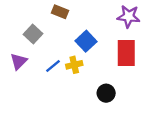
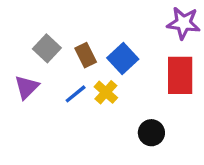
brown rectangle: (60, 12) -> (86, 55), moved, turned 42
yellow cross: (74, 65) -> (106, 92), turned -35

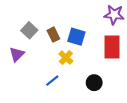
blue square: (123, 58) -> (76, 37), turned -30
blue line: (76, 94) -> (52, 81), moved

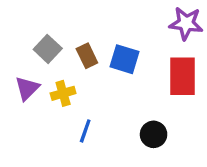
yellow cross: (66, 58) -> (63, 93), moved, turned 32
blue line: (52, 81) -> (85, 131), turned -32

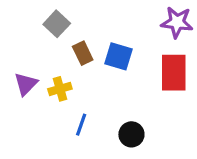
gray square: (48, 49) -> (57, 24), moved
black circle: (154, 134) -> (131, 134), moved

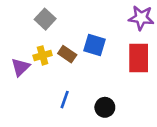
brown rectangle: (83, 53) -> (67, 54), moved, turned -30
yellow cross: (60, 89) -> (43, 55), moved

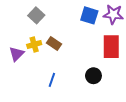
blue square: (94, 45) -> (89, 15), moved
black circle: (105, 107) -> (93, 76), moved

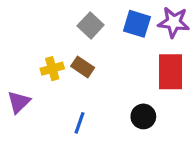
gray square: (36, 15) -> (91, 25), moved
purple triangle: (16, 54) -> (19, 102), moved

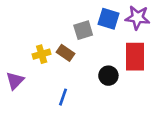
gray square: (91, 25) -> (83, 30), moved, turned 30
black circle: (143, 116) -> (108, 76), moved

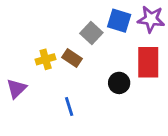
gray square: (83, 30) -> (91, 33), turned -30
blue line: (63, 97) -> (69, 107), turned -36

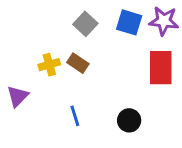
gray square: (91, 33) -> (85, 24), moved
black circle: (119, 83) -> (129, 120), moved

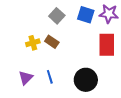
purple triangle: (18, 96) -> (26, 78), moved
black circle: (129, 120) -> (86, 80), size x1.5

